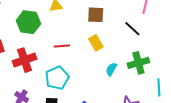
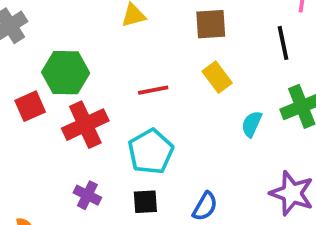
green hexagon: (28, 22) -> (66, 73), moved
black line: (132, 29) -> (283, 43), turned 42

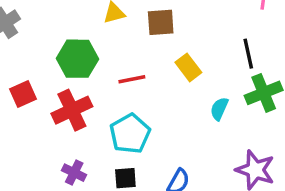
brown square: (211, 24) -> (161, 22), moved
black line: (283, 43) -> (248, 54), moved
green hexagon: (66, 73) -> (77, 59), moved

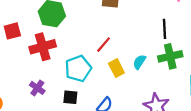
yellow rectangle: (188, 67) -> (116, 68), moved
red line: (132, 79) -> (104, 45), moved, turned -48

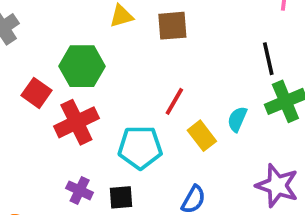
red square: (12, 31) -> (37, 93), moved, turned -30
cyan pentagon: (78, 69) -> (140, 147), turned 30
black square: (70, 97) -> (121, 197), moved

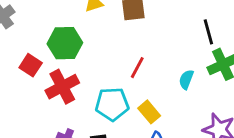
yellow rectangle: (202, 136) -> (149, 112), moved

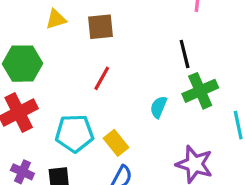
red line: (137, 68) -> (102, 78), moved

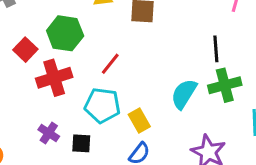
red line: (102, 78) -> (110, 64), moved
cyan semicircle: (159, 107) -> (184, 94), size x1.5

